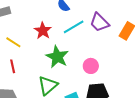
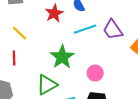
red star: (43, 31) -> (54, 13), moved

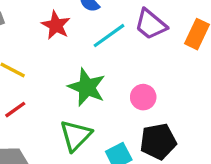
red line: (14, 58) -> (15, 110), turned 72

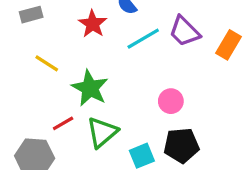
green star: (87, 87) -> (90, 88), moved
red line: (15, 110) -> (63, 123), moved

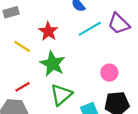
red star: (93, 24) -> (48, 31), moved
red line: (63, 123) -> (22, 87), moved

